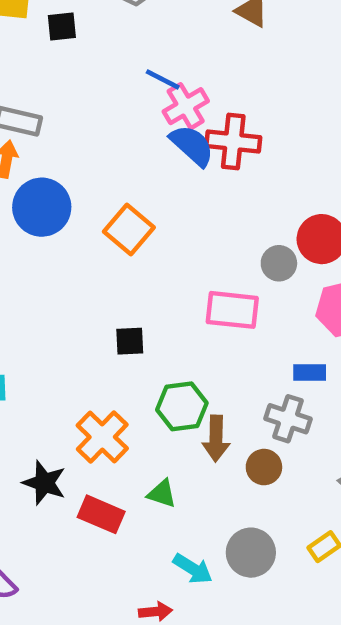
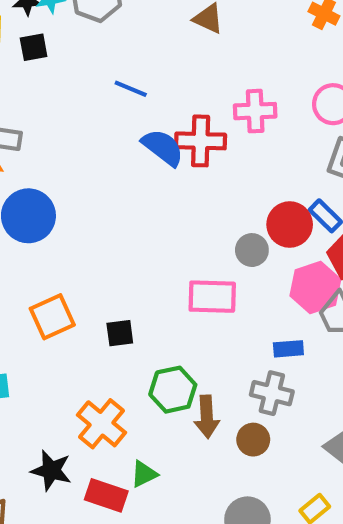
pink cross: (186, 106) -> (255, 111), moved, turned 33
orange square: (129, 229) -> (52, 317), moved, turned 30
green triangle: (162, 494) -> (144, 474), moved, turned -40

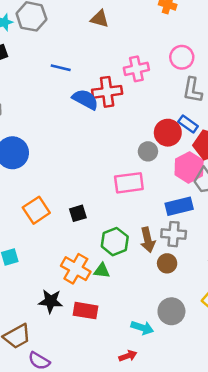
blue rectangle: (288, 349) -> (179, 206), size x1.5
brown arrow: (207, 417) -> (148, 240), moved
green triangle: (144, 474) -> (102, 271), moved, turned 42

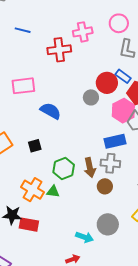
blue semicircle: (85, 99) -> (51, 111), moved
pink rectangle: (129, 183) -> (23, 86), moved
red rectangle: (86, 311) -> (29, 225), moved

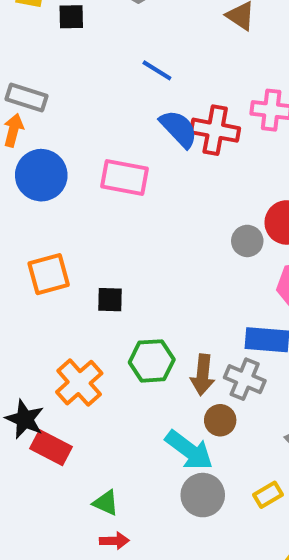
blue semicircle: (51, 111) -> (179, 129), moved
green triangle: (53, 191) -> (106, 503), moved
cyan arrow: (84, 237) -> (189, 450), moved, size x1.4

